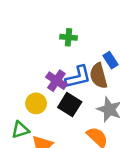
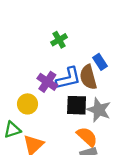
green cross: (68, 37) -> (59, 40), turned -35
black square: (70, 105) -> (77, 105), moved, turned -30

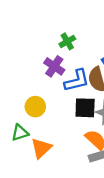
purple cross: (47, 82) -> (54, 66), moved

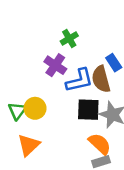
green triangle: (20, 133) -> (17, 111), moved, turned -36
orange triangle: (41, 148) -> (29, 145), moved

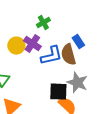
yellow circle: (35, 108) -> (16, 46), moved
black square: (88, 110) -> (58, 92), moved

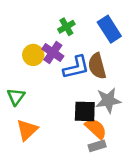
blue rectangle: (78, 42) -> (109, 29), moved, size x1.5
gray star: (77, 83) -> (108, 100), turned -30

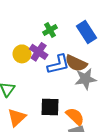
brown semicircle: (97, 66) -> (76, 63), turned -50
gray star: (108, 100) -> (85, 79), moved
black square: (85, 111) -> (50, 107), moved

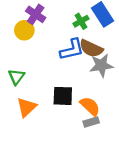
green cross: (50, 30) -> (81, 21), moved
purple cross: (39, 52) -> (36, 14), moved
yellow circle: (22, 54) -> (24, 30), moved

